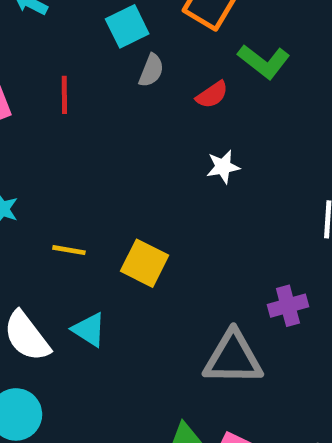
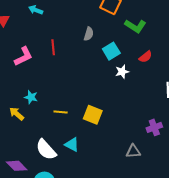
cyan square: (127, 26) -> (111, 51), moved
red semicircle: (212, 95) -> (146, 57), moved
gray triangle: (233, 358) -> (133, 151), size x0.6

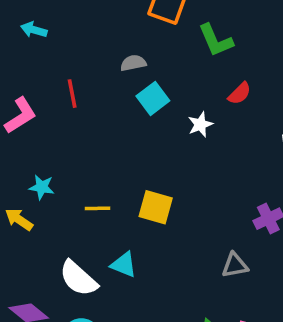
green L-shape: (135, 26) -> (216, 40), turned 40
gray semicircle: (89, 34) -> (133, 63), turned -112
cyan square: (111, 51) -> (153, 98), moved

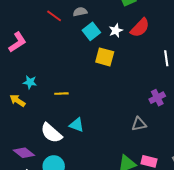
red semicircle: (240, 93) -> (140, 28), size x1.5
red line: (72, 94) -> (54, 16), moved, turned -42
white star: (200, 124) -> (116, 31), moved
yellow square: (156, 207) -> (105, 57), moved

